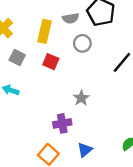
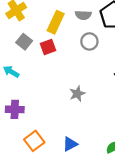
red square: (51, 62) -> (48, 47), moved, turned 35
purple cross: (62, 123) -> (15, 109), moved

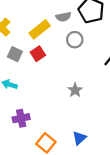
yellow rectangle: (56, 22) -> (40, 29), turned 40

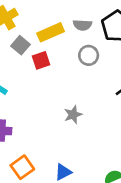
gray square: (15, 54) -> (21, 45), moved

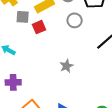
gray square: (21, 45) -> (23, 17), turned -32

